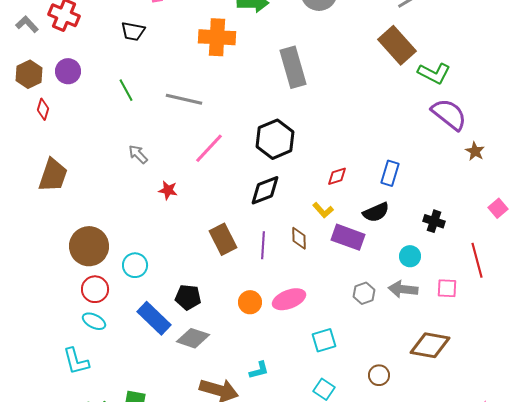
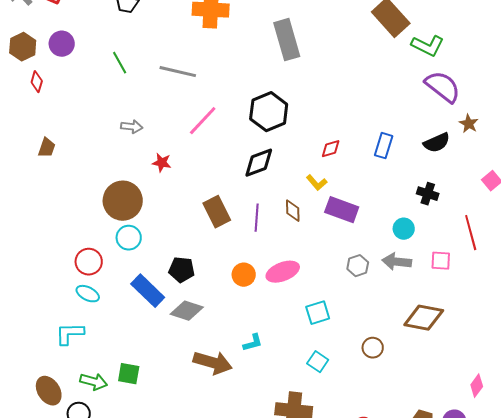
gray arrow: (138, 154) -> (132, 127), turned 140
brown trapezoid: (53, 175) -> (47, 148), size x0.6
black semicircle: (376, 212) -> (437, 143), moved
brown circle: (89, 246) -> (123, 201), moved
cyan L-shape: (76, 361) -> (70, 334), turned 104

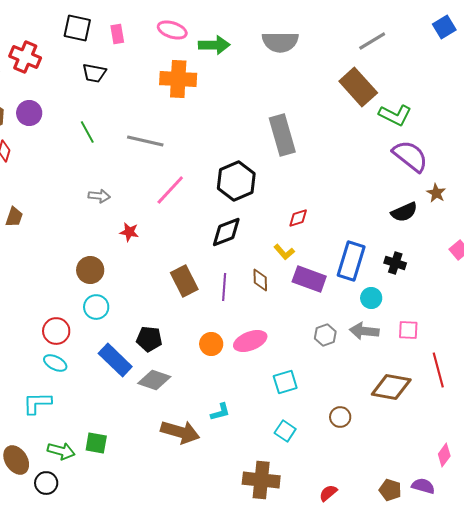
gray rectangle: (287, 40) -> (282, 135), moved
blue rectangle: (384, 146) -> (351, 261), moved, size x1.5
brown circle: (123, 201) -> (90, 270), size x0.7
red line: (471, 233) -> (438, 370), moved

